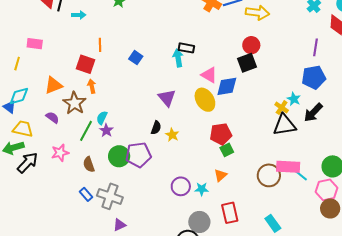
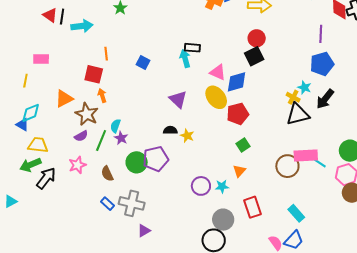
cyan arrow: (79, 15) -> (82, 26), size x1.5
purple semicircle: (52, 117) -> (81, 136), moved, turned 120
black semicircle: (156, 128) -> (170, 130), turned -104
red pentagon: (221, 134) -> (238, 114), moved

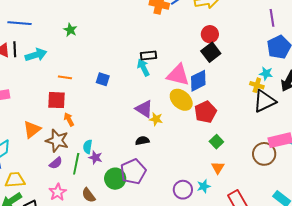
orange line: (106, 54) -> (65, 77), turned -64
pink triangle: (218, 72) -> (178, 75), size x1.4
yellow star: (187, 136) -> (156, 119), moved

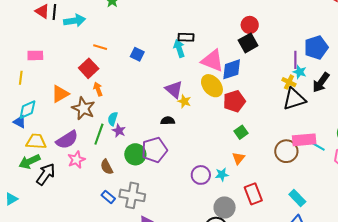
purple line: (272, 18) -> (295, 60), moved
red square: (57, 100) -> (89, 68), turned 36
purple semicircle: (56, 163) -> (67, 140), moved, size x1.6

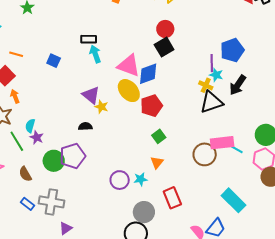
black rectangle: (186, 37) -> (89, 39), moved
green line: (99, 134) -> (17, 141), turned -50
cyan rectangle: (297, 198) -> (234, 200), moved, size x1.4

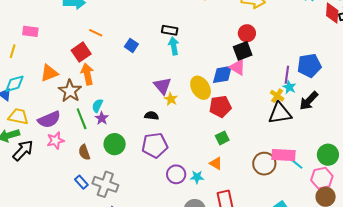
pink triangle: (129, 66) -> (237, 67), moved, size x0.7
orange arrow: (15, 96) -> (87, 74), size x1.5
purple pentagon: (73, 156) -> (155, 145), moved
orange triangle: (157, 162) -> (216, 163), turned -48

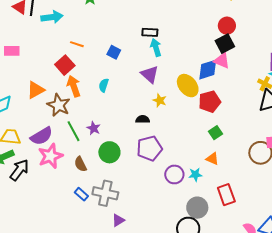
purple triangle: (162, 86) -> (150, 74), moved
cyan semicircle: (97, 106) -> (104, 85), moved
pink star: (56, 140) -> (50, 156), size x1.4

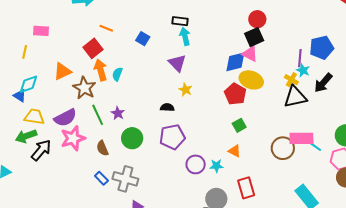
cyan semicircle: (104, 85) -> (117, 74), moved
yellow ellipse: (188, 86) -> (251, 80), moved, turned -35
red pentagon: (210, 102) -> (235, 94), turned -30

